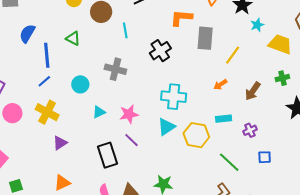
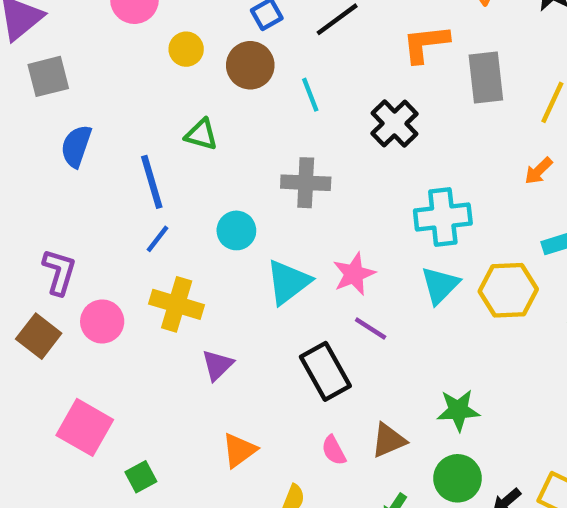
blue semicircle: (27, 34) -> (76, 146), moved
cyan triangle: (99, 112) -> (288, 282), size x1.6

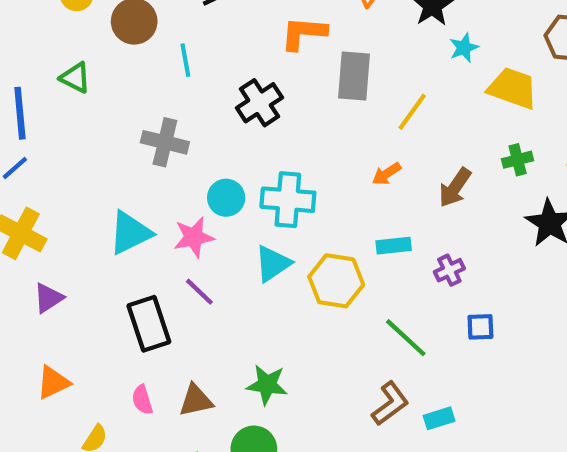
cyan circle: (236, 230) -> (226, 198), moved

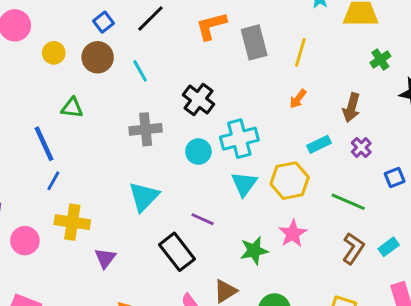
black cross: (259, 103) -> (198, 100), moved
brown arrow: (455, 188) -> (351, 108), moved
pink star: (194, 237) -> (293, 234), moved
green star: (267, 385) -> (254, 251), moved

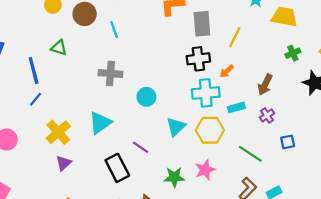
black cross: (198, 100) -> (198, 59), moved, turned 35
cyan cross: (239, 139) -> (206, 93), moved
yellow cross: (72, 222) -> (58, 132), moved, turned 30

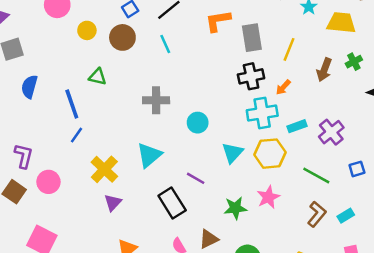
cyan line: (114, 30) -> (165, 44), moved
brown arrow: (265, 85) -> (324, 70), moved
purple cross: (267, 115) -> (331, 132), size x1.5
blue square: (288, 142) -> (357, 169), moved

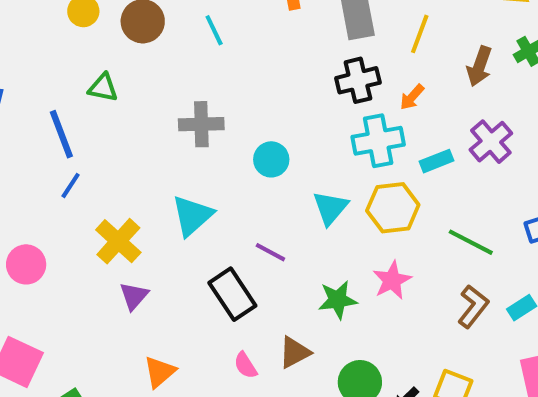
purple cross: (331, 132) -> (491, 142), moved

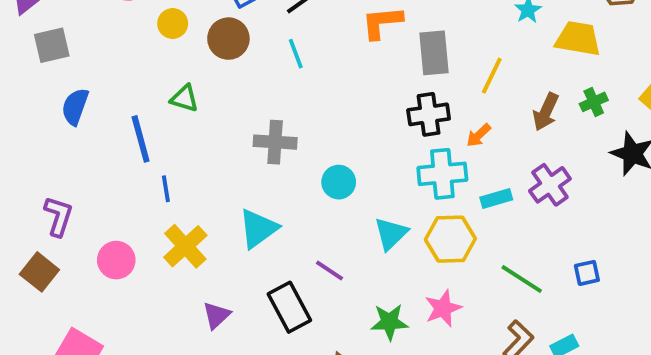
blue line: (71, 186) -> (166, 189), moved, turned -48
pink circle: (26, 264) -> (116, 260), moved
purple triangle: (134, 296) -> (216, 315), moved

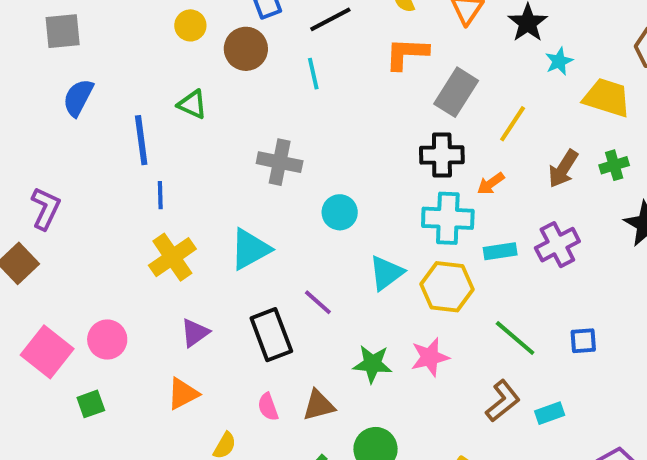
gray rectangle: (434, 53) -> (456, 92), turned 30
pink circle: (116, 260) -> (107, 340), moved

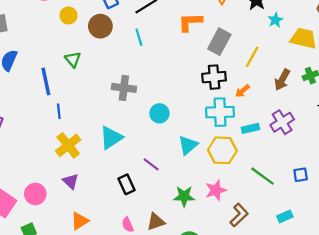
green triangle: (192, 104) -> (73, 59), turned 30
purple triangle: (195, 333) -> (71, 181), moved, turned -36
black rectangle: (271, 335) -> (127, 184), size x0.7
brown L-shape: (503, 401) -> (239, 215), moved

